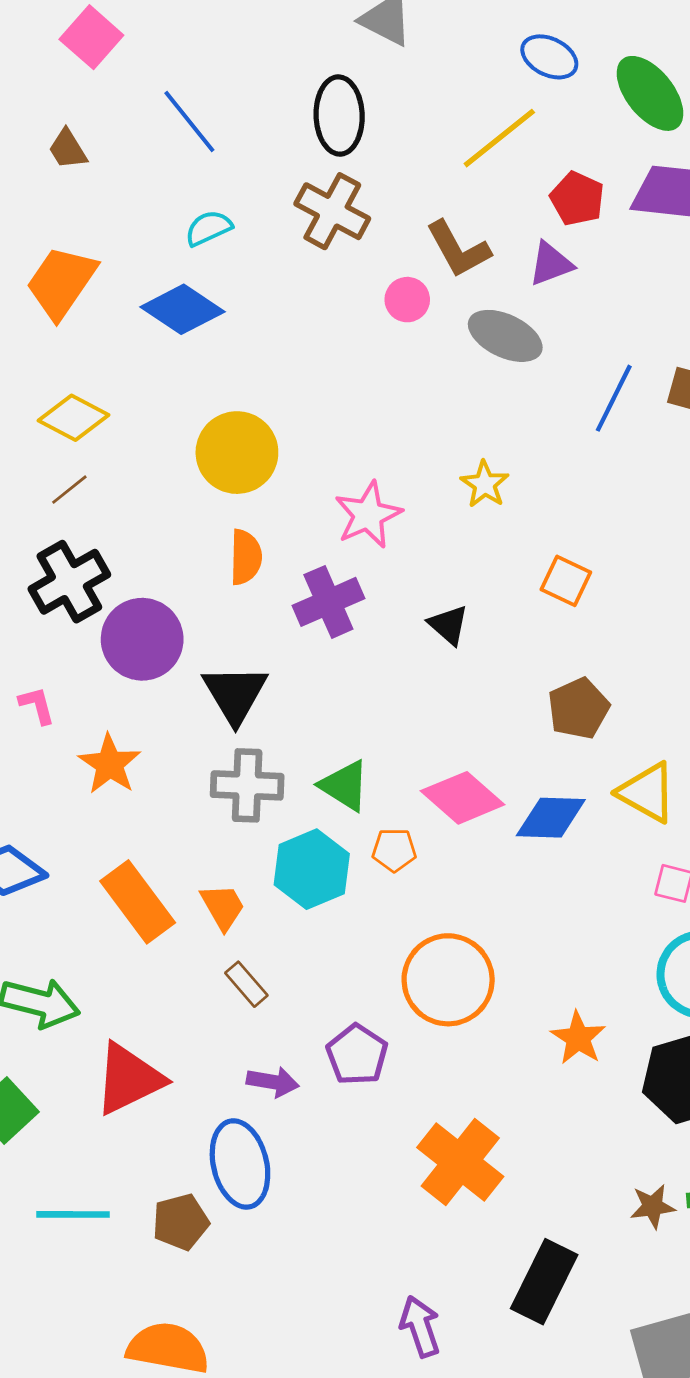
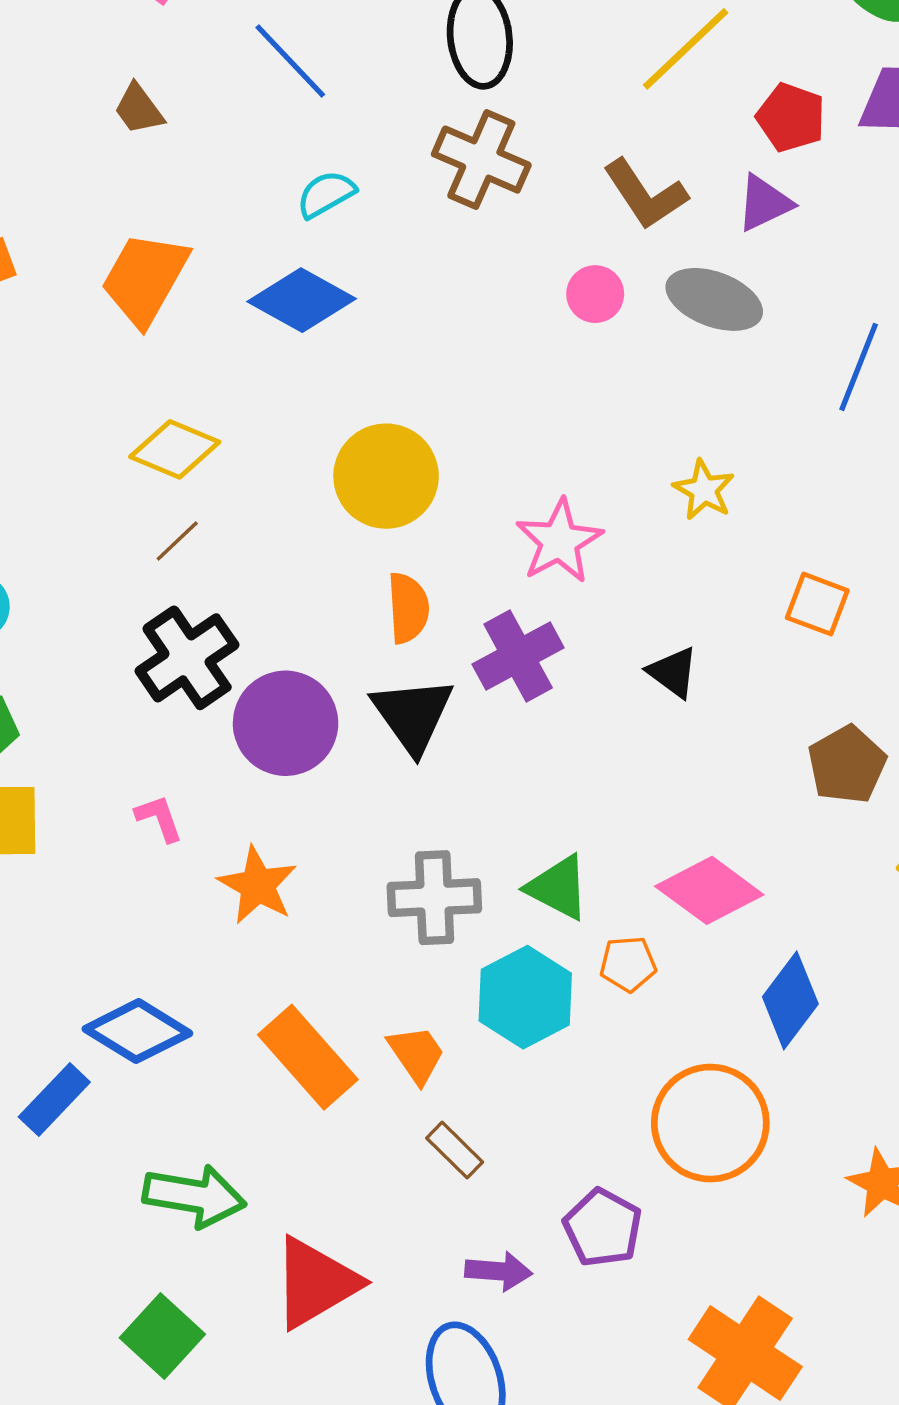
pink circle: (407, 300) -> (595, 294), moved
black triangle: (235, 694) -> (413, 715), moved
blue diamond: (551, 818) -> (790, 1000), moved, turned -50

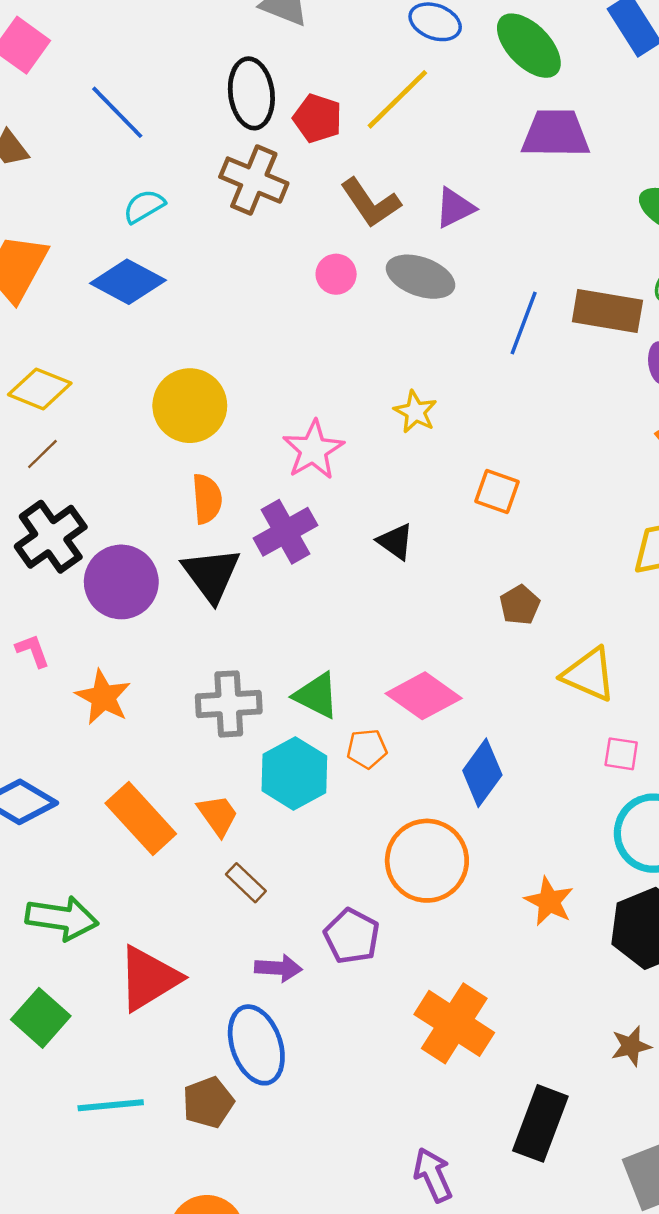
red pentagon: (791, 117) -> (317, 118), moved
brown pentagon: (847, 765) -> (520, 605), size x0.7

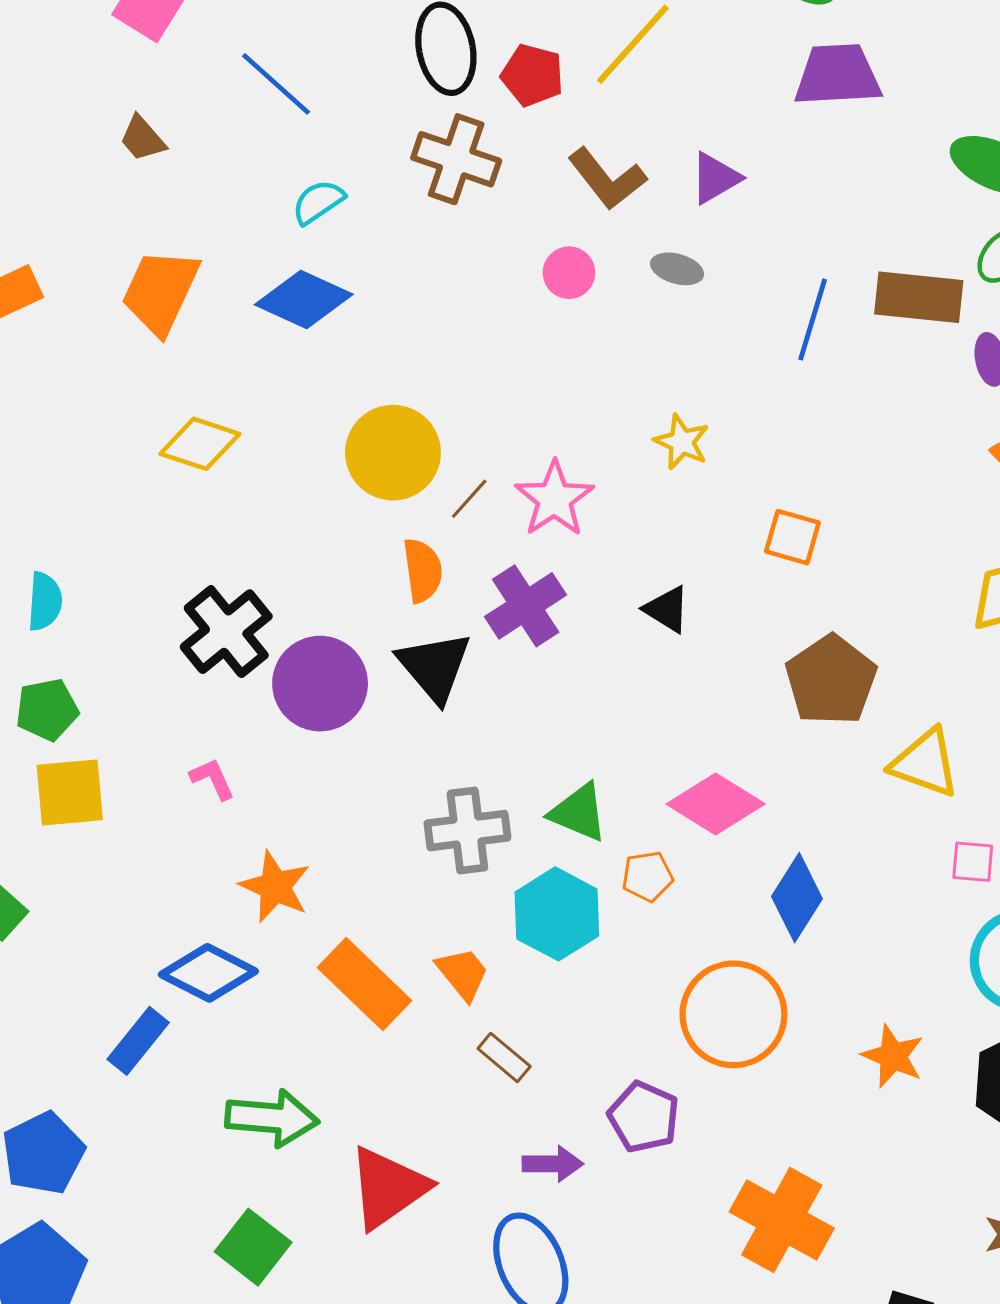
gray ellipse: (421, 277) -> (677, 269), size x0.6
brown line: (42, 454) -> (469, 499), moved
brown pentagon: (520, 605) -> (831, 680), size x1.8
orange star: (103, 697) -> (275, 887), moved

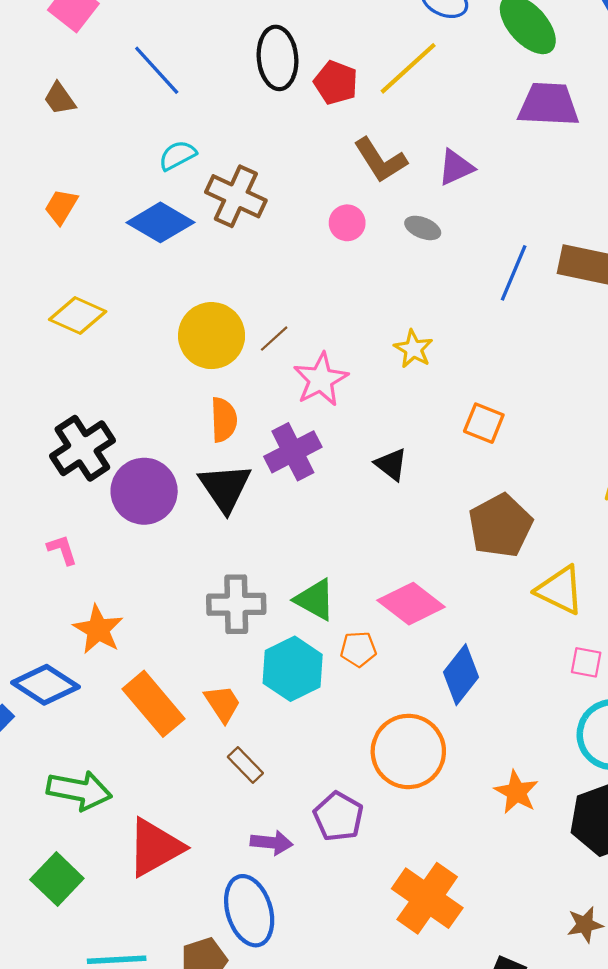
brown cross: (456, 159) -> (236, 196), moved
orange trapezoid: (160, 292) -> (61, 207), size x0.6
brown line: (469, 499) -> (274, 339), moved

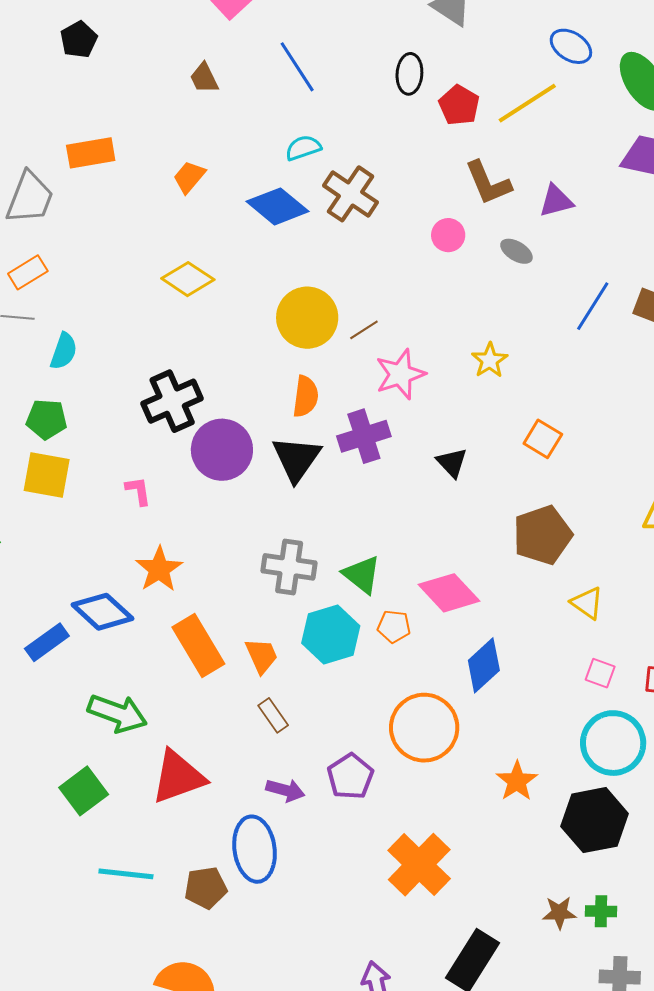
black ellipse: (277, 58) -> (409, 74), size x0.7
yellow triangle: (560, 590) -> (587, 603), size x0.7

